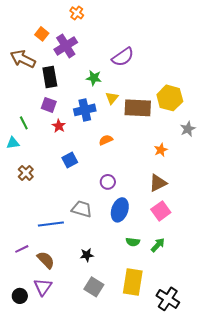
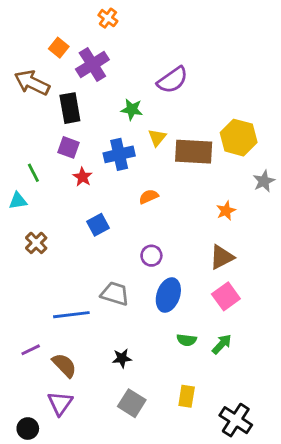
yellow rectangle: (133, 282) -> (187, 396), size x0.6
black circle: (20, 296) -> (28, 429), moved

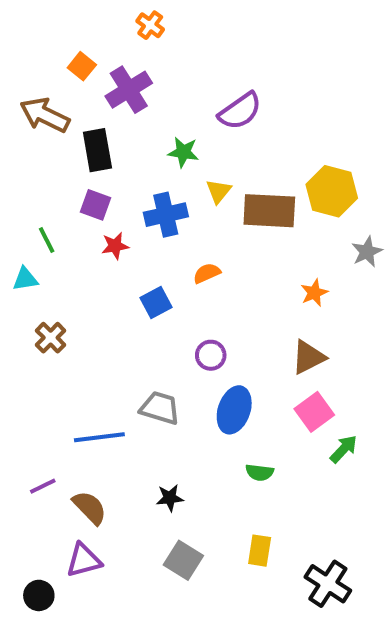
red star: (83, 177) -> (115, 246), turned 30
blue square: (98, 225) -> (156, 303), moved
green arrow: (222, 344) -> (344, 449), moved
purple triangle: (60, 403) -> (84, 560), turned 40

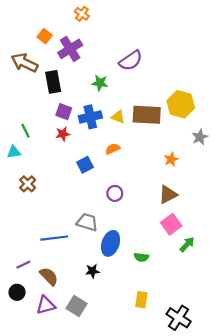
yellow triangle: (219, 191) -> (118, 117), moved, turned -48
purple square: (95, 205) -> (64, 112), moved
blue ellipse: (234, 410) -> (111, 243), moved
gray square: (183, 560) -> (77, 306), moved
black circle: (39, 595) -> (17, 292), moved

